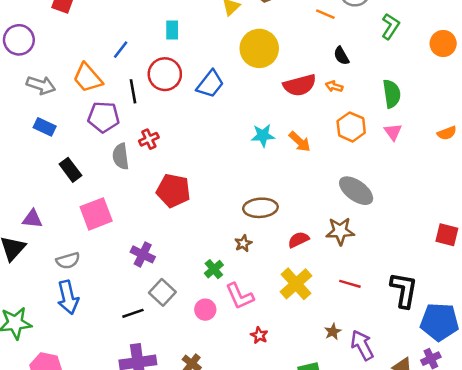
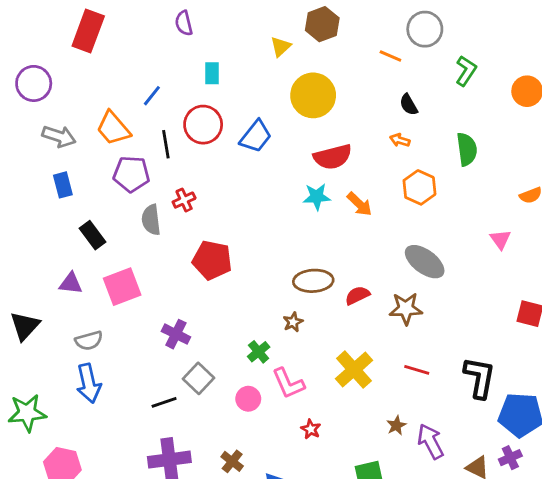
red semicircle: (300, 85) -> (333, 157), moved
blue rectangle: (45, 127) -> (63, 185), turned 50
pink triangle: (393, 132) -> (500, 239), moved
purple triangle: (32, 219) -> (71, 283), moved
red semicircle: (298, 240) -> (357, 295), moved

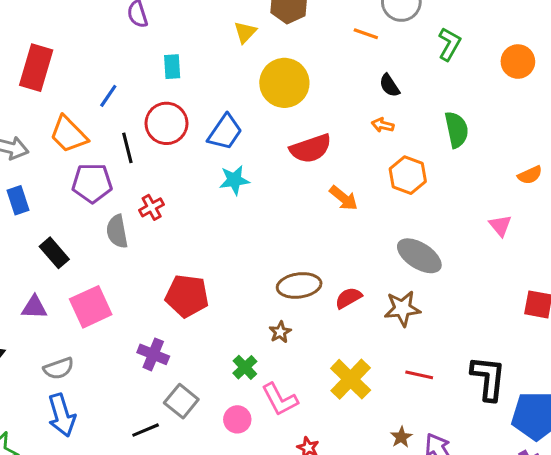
red rectangle: (88, 31) -> (36, 68), moved
cyan star: (317, 197) -> (234, 180), moved
red pentagon: (212, 260) -> (187, 296), moved

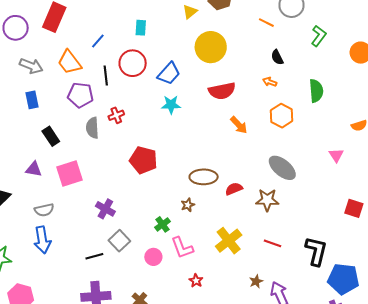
red pentagon: (187, 296) -> (143, 160), moved

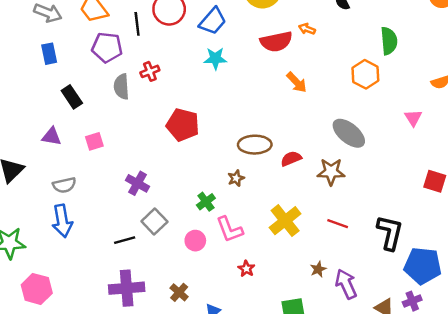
orange arrow: (270, 82) -> (307, 29), moved
orange hexagon: (282, 116) -> (365, 74), moved
pink square: (69, 173) -> (94, 141), size x0.6

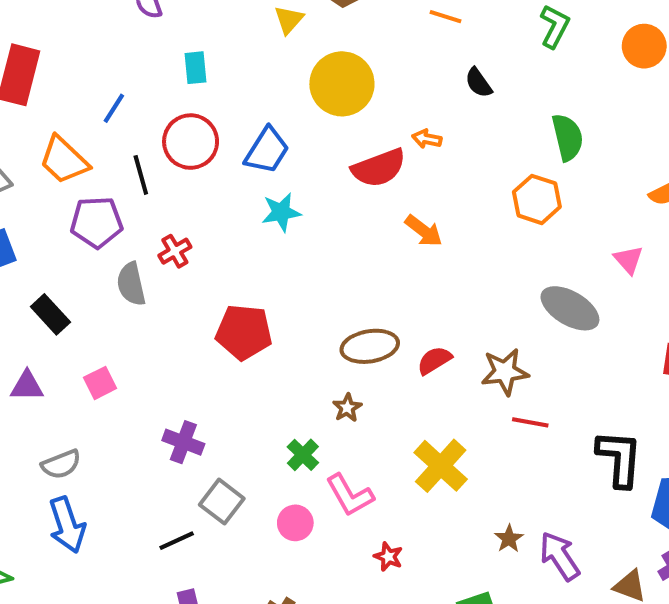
gray ellipse: (349, 133) -> (570, 308), moved
red line: (338, 224) -> (530, 422), moved

